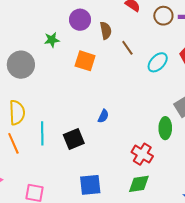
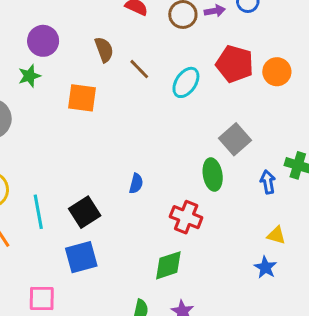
purple circle: (80, 20) -> (43, 41), moved
blue semicircle: (103, 116) -> (136, 183), moved
green diamond: (139, 184) -> (168, 265), moved
blue square: (90, 185) -> (81, 257), moved

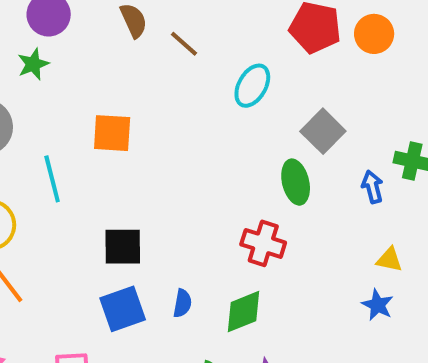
cyan ellipse: (186, 82) -> (252, 86), moved
orange square: (82, 98) -> (112, 133), moved
blue semicircle: (136, 183) -> (182, 303), moved
cyan line: (38, 212) -> (52, 179), moved
black square: (85, 212) -> (123, 247), turned 36

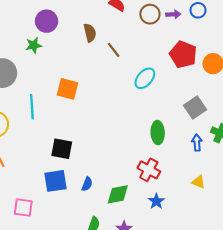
gray square: (323, 131) -> (195, 107), moved
red cross: (263, 243) -> (149, 170), moved
blue star: (378, 305) -> (156, 201), moved

